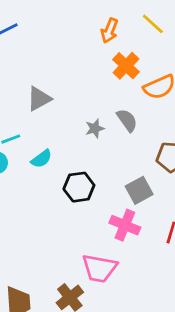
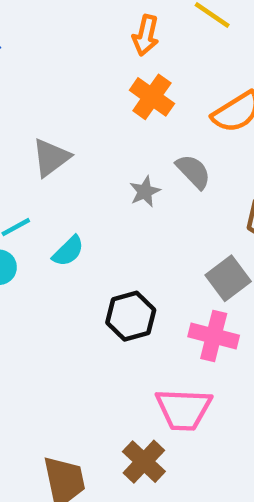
orange cross: (126, 66) -> (152, 97), moved
black hexagon: (79, 187) -> (131, 316), moved

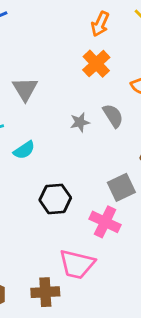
gray triangle: (51, 158) -> (25, 89), turned -36
brown cross: (144, 462) -> (45, 292), turned 32

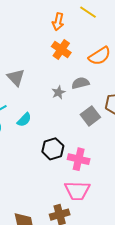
gray semicircle: (113, 116) -> (80, 83), turned -60
gray square: (121, 187) -> (90, 116), moved
pink cross: (105, 222) -> (79, 159), moved

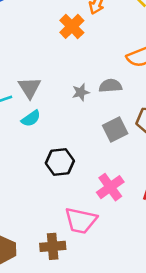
orange cross: (61, 49) -> (72, 26), moved
gray triangle: (16, 78) -> (30, 88), moved
pink cross: (79, 159) -> (110, 187), moved, turned 30

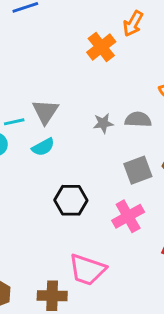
pink cross: (110, 187) -> (128, 216), moved

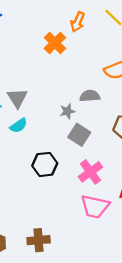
gray star: (103, 123) -> (67, 111), moved
gray square: (138, 170) -> (79, 135), moved, turned -30
pink trapezoid: (87, 270) -> (95, 207), moved

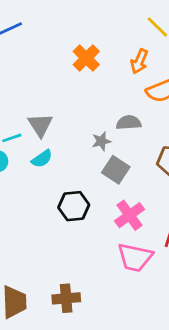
orange arrow: (78, 22) -> (139, 61), moved

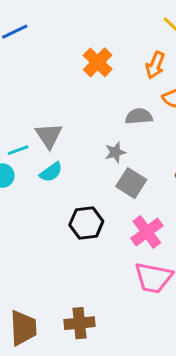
gray semicircle: (129, 123) -> (139, 116), moved

